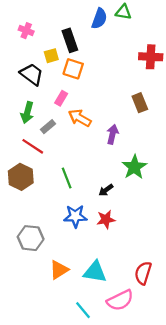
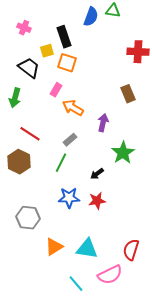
green arrow: (27, 112) -> (15, 98), moved
gray rectangle: (48, 127) -> (70, 140), moved
green line: (67, 178) -> (61, 163), turned 48

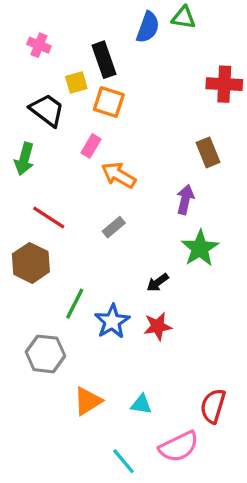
purple arrow: (103, 123) -> (185, 200), moved
green line: (61, 163) -> (75, 304), moved
blue star: (69, 198) -> (112, 321), turned -30
cyan triangle: (87, 249) -> (141, 404), size x0.6

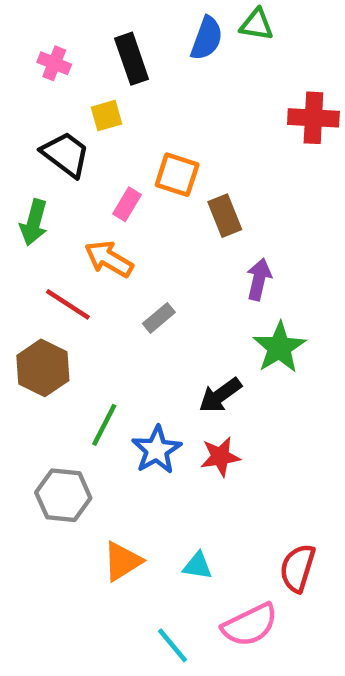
black rectangle: (104, 60) -> (132, 59), moved
orange square: (109, 102) -> (177, 175), moved
brown rectangle: (208, 152) -> (225, 216), moved
orange arrow: (119, 175) -> (109, 259), moved
black arrow: (158, 282) -> (220, 395), size x1.4

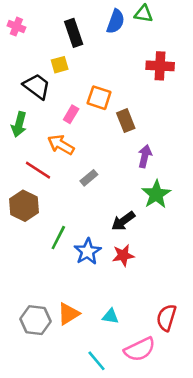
pink cross: (54, 63) -> (16, 27), moved
red cross: (313, 118) -> (160, 66), moved
gray hexagon: (63, 495) -> (35, 320), moved

